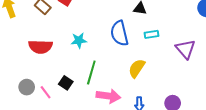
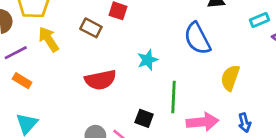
cyan rectangle: (151, 34) -> (259, 20), moved

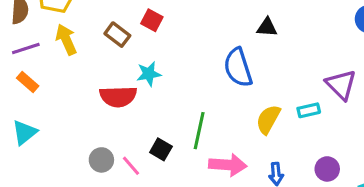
cyan rectangle: (259, 20) -> (309, 110), moved
cyan star: (148, 60) -> (149, 74), moved

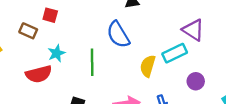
cyan rectangle: (309, 110) -> (175, 53), size x1.5
green line: (199, 131) -> (92, 62), moved
purple circle: (327, 169) -> (196, 81), moved

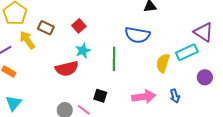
red square: (50, 15) -> (79, 26), moved, turned 32
brown rectangle: (28, 31) -> (46, 28), moved
blue semicircle: (118, 35) -> (137, 35), turned -50

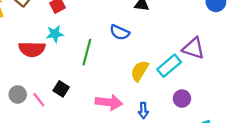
purple triangle: (203, 32) -> (193, 48), turned -30
blue semicircle: (137, 35) -> (120, 32), size x0.7
cyan rectangle: (187, 52) -> (169, 66), turned -30

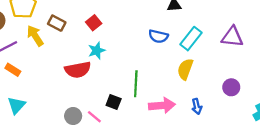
green line: (87, 52) -> (136, 84), moved
cyan rectangle: (169, 66) -> (191, 39), moved

